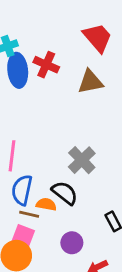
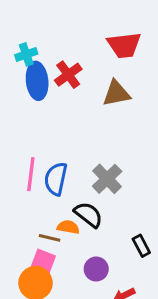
red trapezoid: (98, 38) -> (124, 45), turned 124
red cross: (46, 65) -> (68, 75), turned 30
blue semicircle: (22, 190) -> (56, 179), moved

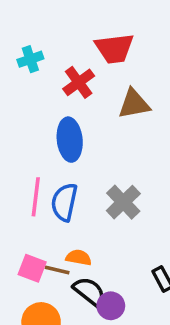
red trapezoid: (124, 45) -> (114, 48), moved
blue ellipse: (37, 81) -> (70, 140), moved
black semicircle: (88, 215) -> (89, 291), moved
pink square: (43, 261) -> (32, 268), moved

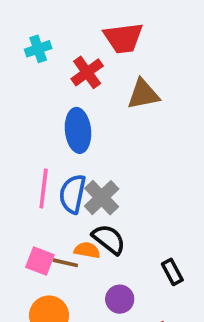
gray cross: (123, 202) -> (102, 198), moved
black semicircle: (89, 291) -> (109, 239), moved

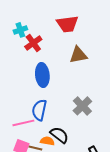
red cross: (87, 72) -> (33, 43), moved
pink line: (44, 188) -> (23, 123), moved, turned 70
gray cross: (102, 198) -> (82, 106), moved

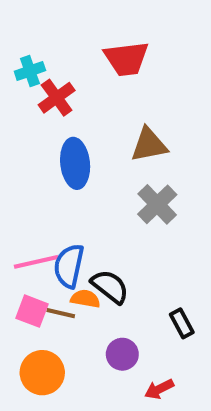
brown triangle: (78, 55) -> (149, 145), moved
gray cross: (82, 106) -> (157, 204), moved
blue semicircle: (39, 110) -> (69, 266), moved

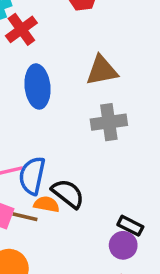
gray cross: (157, 204) -> (109, 122), turned 36
black rectangle: (182, 323) -> (130, 226), turned -35
purple circle: (122, 354) -> (123, 245), moved

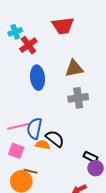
brown line: (25, 217) -> (30, 171), moved
purple circle: (123, 245) -> (96, 168), moved

